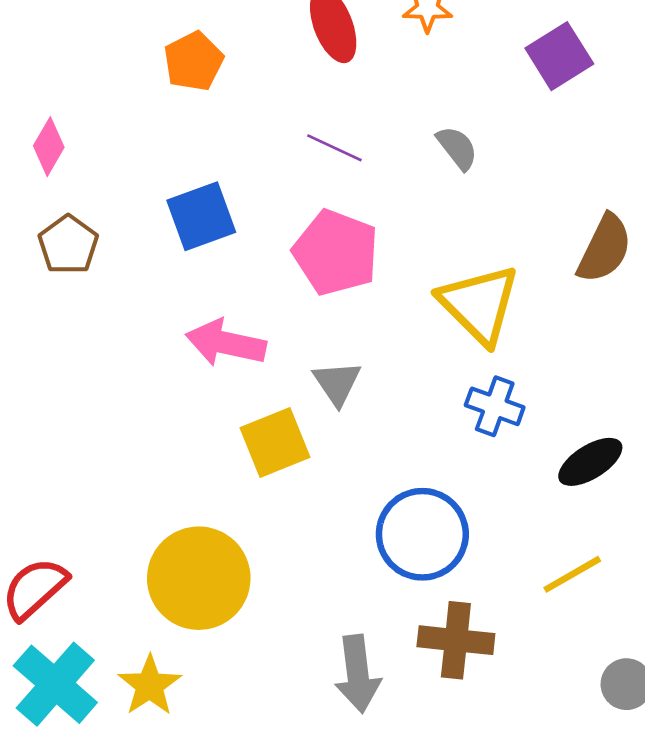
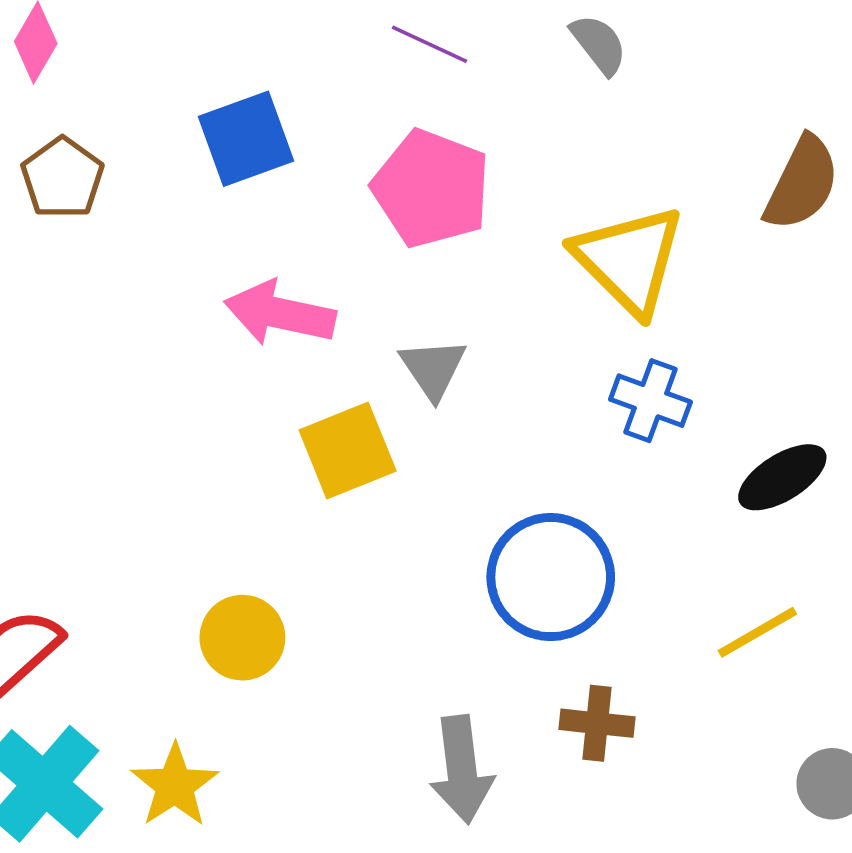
yellow circle: (199, 578) -> (242, 638), size x0.6
brown cross: (456, 640) -> (597, 723), size x0.7

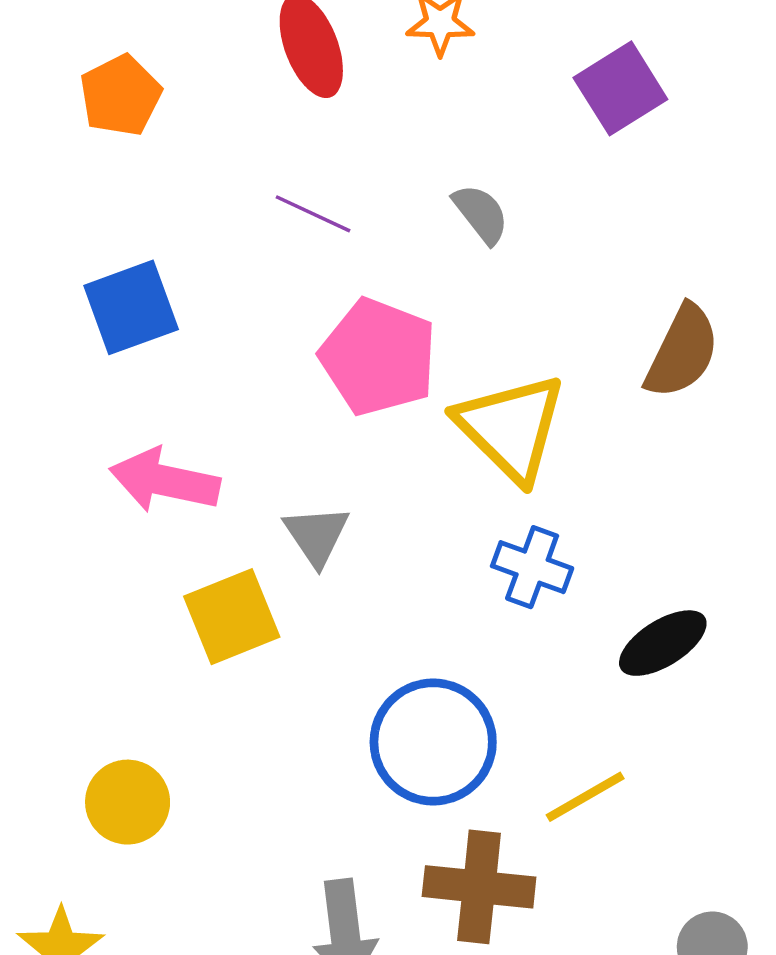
pink pentagon: (431, 189) -> (378, 357), moved
yellow line: (757, 632) -> (585, 797), moved
brown cross: (597, 723) -> (479, 887), size x1.5

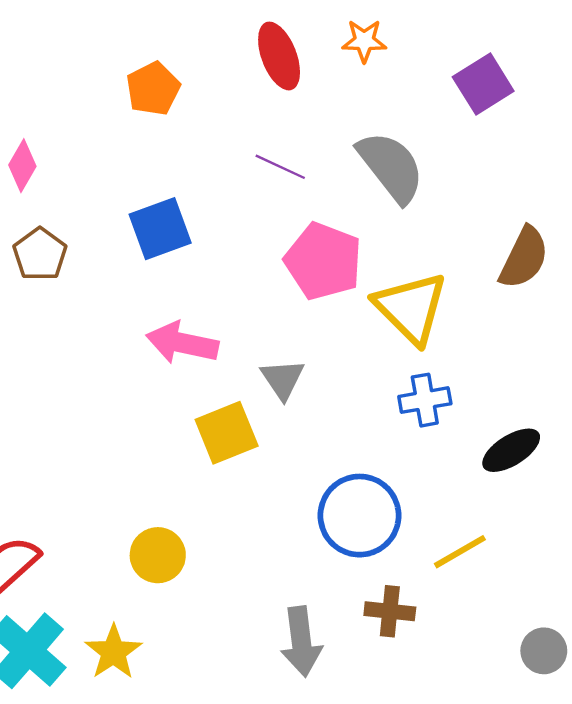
gray semicircle: (481, 214) -> (391, 167), size x1.8
blue cross: (532, 567) -> (425, 400), turned -30
brown cross: (479, 887) -> (390, 611), size x0.7

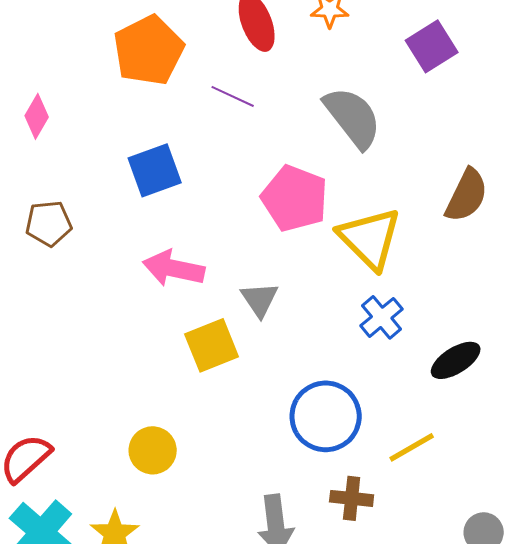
orange pentagon: (153, 89) -> (149, 50), size x1.5
purple line: (280, 167) -> (233, 96), moved
brown pentagon: (40, 254) -> (49, 223), moved, turned 30
blue cross: (425, 400) -> (382, 317), turned -30

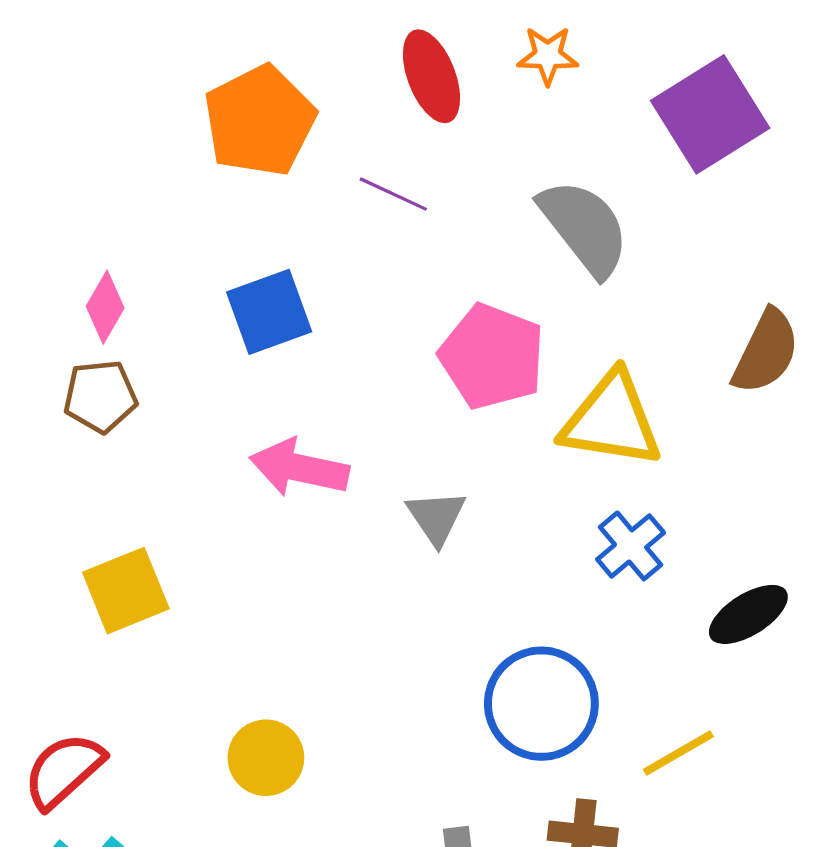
purple square: (432, 46) -> (710, 114), size x1.4
pink diamond: (37, 116) -> (105, 307), moved
yellow triangle: (370, 238) -> (611, 420), turned -36
yellow square: (212, 345) -> (126, 591), moved

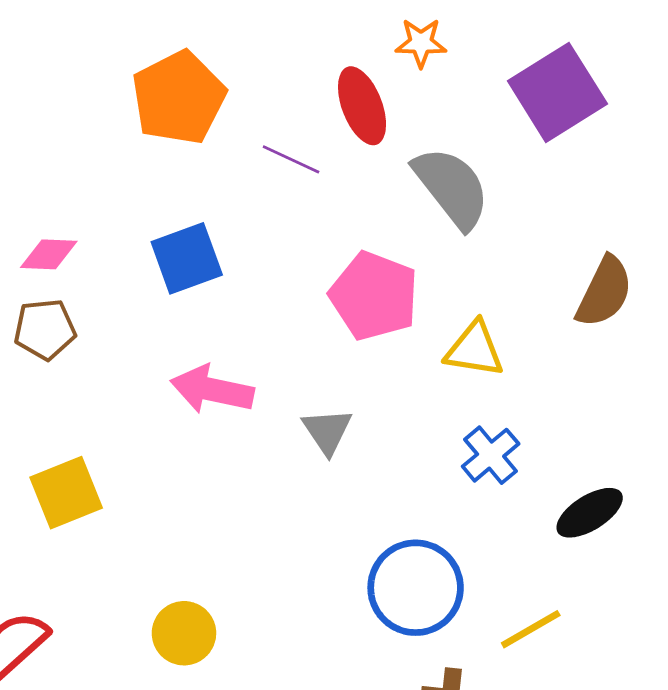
red ellipse: (432, 76) -> (362, 106), moved
pink diamond: (105, 307) -> (49, 254), turned 62
yellow triangle: (611, 420) -> (474, 349), size x0.7

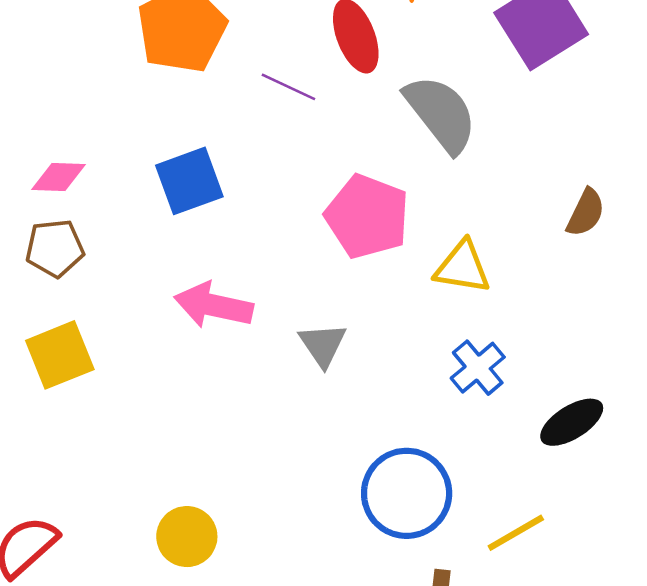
brown semicircle: (604, 292) -> (586, 213), size x0.7
yellow square: (66, 493) -> (60, 355), moved

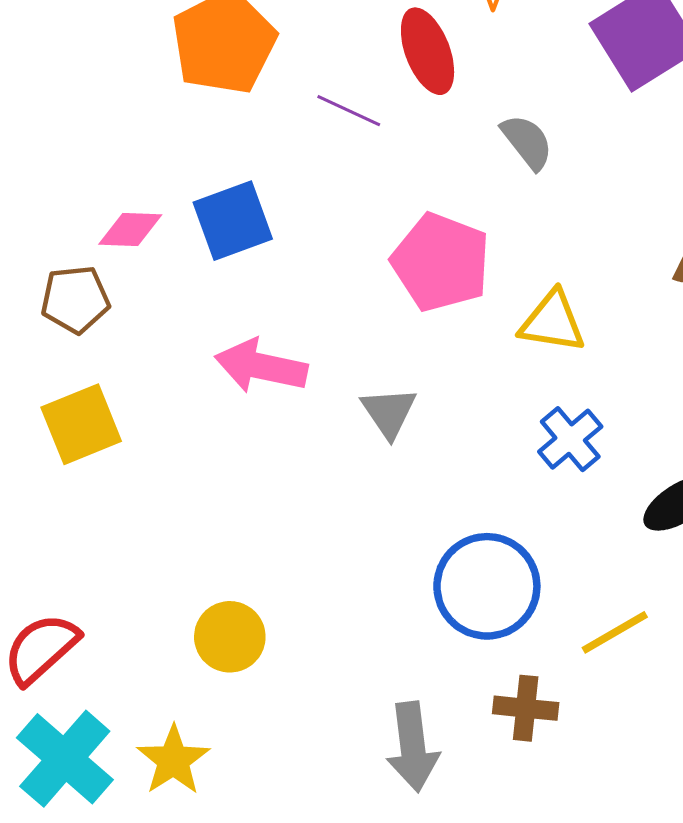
gray semicircle: (441, 114) -> (527, 142), size x0.6
pink diamond: (59, 177) -> (130, 230), moved

